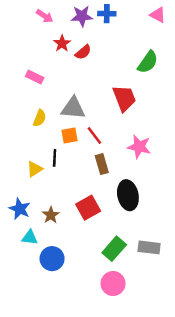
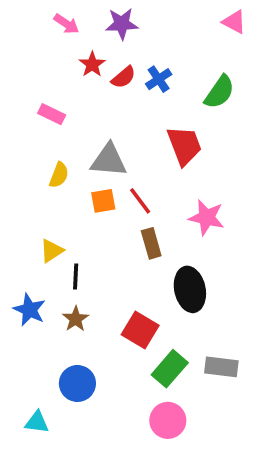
blue cross: (107, 14) -> (159, 79), moved, turned -35
black line: (55, 158) -> (76, 277), moved
red square: (88, 208) -> (140, 330), moved, turned -30
cyan triangle: (30, 237) -> (37, 422), moved

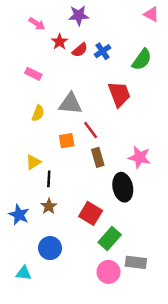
pink arrow: (66, 24) -> (37, 24), moved
orange square: (103, 201) -> (67, 141), moved
pink star: (207, 217) -> (139, 157), moved
blue star: (29, 310) -> (19, 215), moved
gray rectangle: (221, 367) -> (136, 262), moved

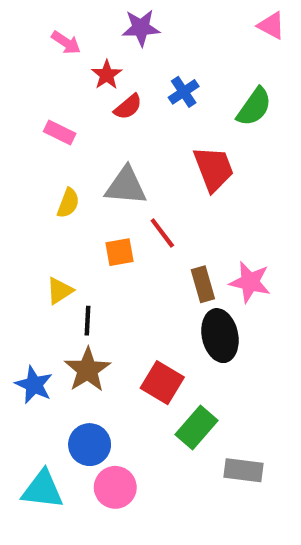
red semicircle: (80, 50) -> (128, 107), moved
brown rectangle: (98, 157) -> (203, 284), moved
brown star: (49, 206) -> (87, 370), size x1.5
pink circle: (108, 272) -> (115, 487), moved
cyan triangle: (24, 273) -> (43, 489), size x1.5

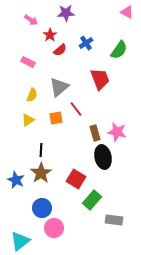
gray triangle: (126, 186) -> (59, 87), turned -45
yellow triangle: (60, 291) -> (28, 120), moved
cyan triangle: (43, 489) -> (20, 241), moved, turned -45

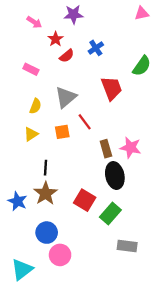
pink triangle: (127, 12) -> (142, 13), turned -40
green semicircle: (119, 50) -> (142, 66), moved
green rectangle: (92, 200) -> (110, 214), moved

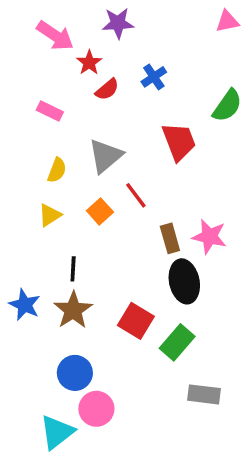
pink arrow: (34, 22) -> (55, 36), size x1.5
orange square: (62, 132) -> (100, 211), turned -32
blue star: (18, 201) -> (25, 305), moved
cyan triangle: (22, 269) -> (57, 432), moved

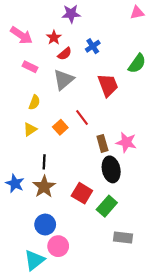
pink arrow: (55, 36) -> (21, 35), moved
gray triangle: (105, 156) -> (64, 80), moved

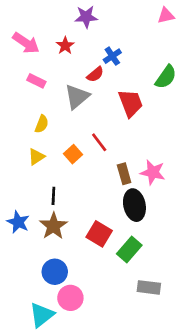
red semicircle: (65, 54) -> (95, 74), moved

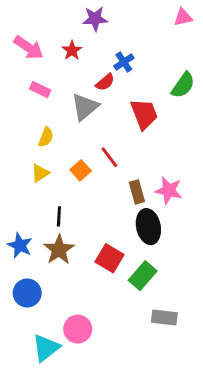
blue circle: (55, 272) -> (27, 293), moved

